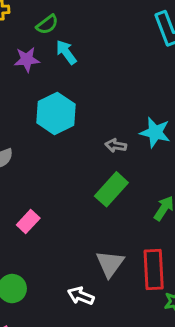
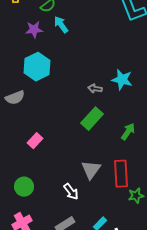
cyan hexagon: (56, 113) -> (37, 67), moved
white arrow: (81, 296) -> (71, 192), turned -150

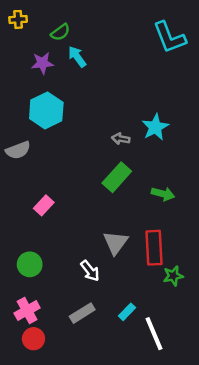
cyan star: (122, 80) -> (155, 127), turned 30
green arrow: (128, 132) -> (163, 194), turned 72

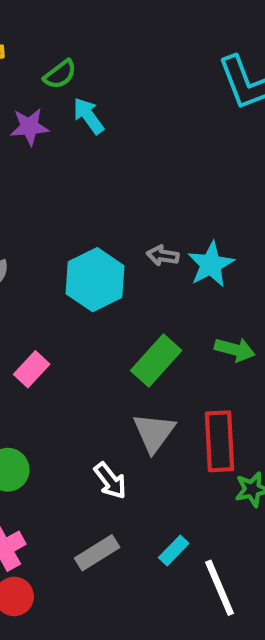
cyan hexagon: (46, 110) -> (95, 280), moved
cyan star: (155, 127) -> (211, 264), moved
green rectangle: (117, 177) -> (156, 360), moved

